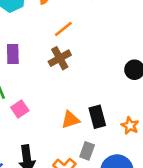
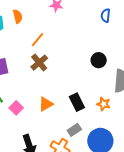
orange triangle: (70, 120) -> (46, 104), moved
gray rectangle: (87, 151) -> (74, 130), turned 48

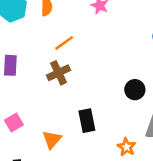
black rectangle: (77, 102) -> (87, 121), moved
orange triangle: (46, 104) -> (52, 140), moved, turned -35

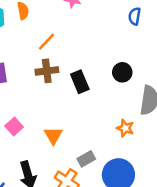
brown cross: (59, 73) -> (47, 71), turned 30
black rectangle: (87, 121) -> (80, 82), moved

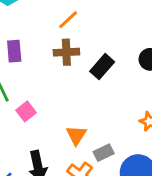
black rectangle: (80, 82) -> (102, 67), turned 60
orange triangle: (53, 135) -> (76, 135), moved

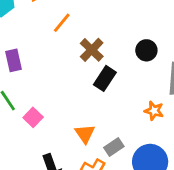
brown cross: (66, 52) -> (92, 50), moved, turned -35
black rectangle: (102, 67) -> (105, 78), moved

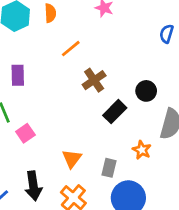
black rectangle: (105, 78) -> (115, 112), moved
gray rectangle: (114, 147) -> (109, 168), moved, turned -54

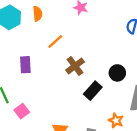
purple rectangle: (18, 75) -> (25, 65), moved

